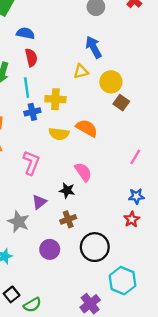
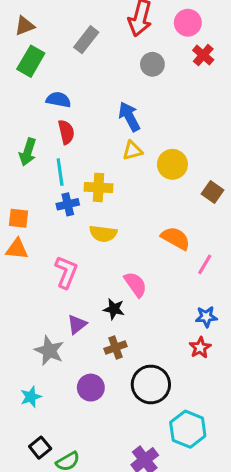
blue arrow: (94, 47) -> (129, 117), moved
brown square: (121, 103) -> (212, 192), moved
orange semicircle: (87, 128) -> (176, 238), moved

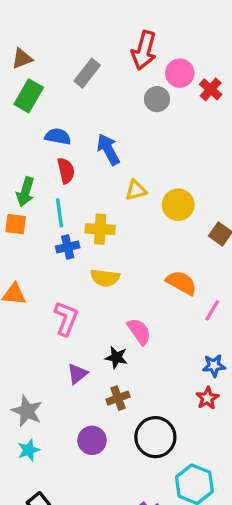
pink circle: (188, 23) -> (180, 73), moved
blue arrow: (129, 117) -> (108, 149), moved
orange square: (18, 218) -> (16, 224), moved
gray star: (49, 351) -> (27, 411), moved

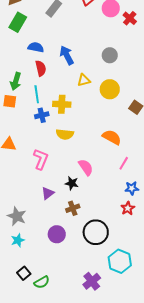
gray circle: (157, 99) -> (110, 55), moved
pink line: (212, 310) -> (124, 163), moved

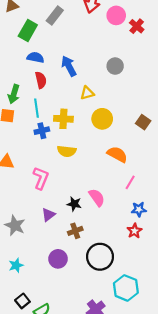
green rectangle: (18, 22) -> (28, 31), moved
yellow circle: (110, 89) -> (102, 119), moved
pink semicircle: (86, 167) -> (97, 197), moved
gray star: (17, 216) -> (15, 225), moved

